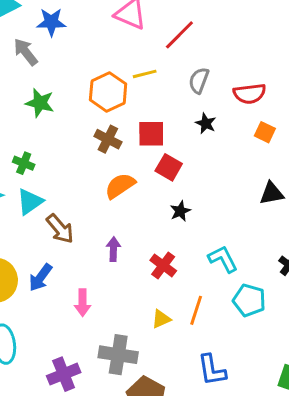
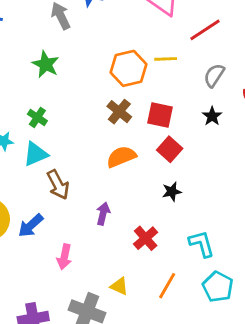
green star: (40, 103) -> (46, 64), moved
yellow triangle: (161, 319) -> (119, 286), moved, turned 36

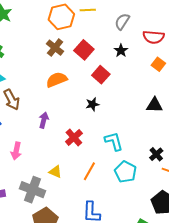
red square: (160, 115) -> (84, 50), turned 30
red square: (170, 149) -> (101, 75), moved

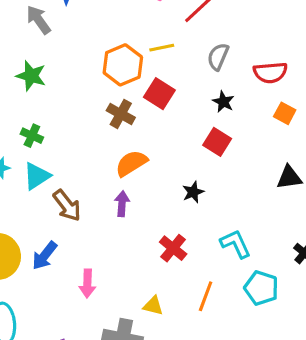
red square: (84, 50) -> (159, 94), moved
red square: (101, 75) -> (217, 142), moved
purple arrow: (44, 120) -> (122, 204), moved

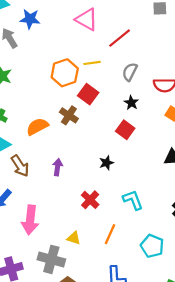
brown cross: (121, 114) -> (69, 115), moved
orange semicircle: (131, 163) -> (37, 127), moved
pink arrow: (87, 284) -> (30, 220), size x1.5
cyan pentagon: (261, 288) -> (152, 246), moved

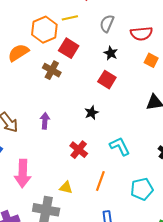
orange semicircle: (37, 127) -> (18, 53), moved
cyan pentagon: (152, 246) -> (142, 189), turned -30

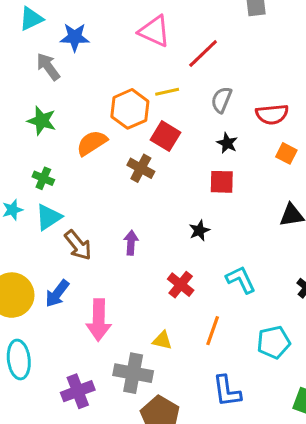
red square: (107, 80) -> (222, 182), turned -30

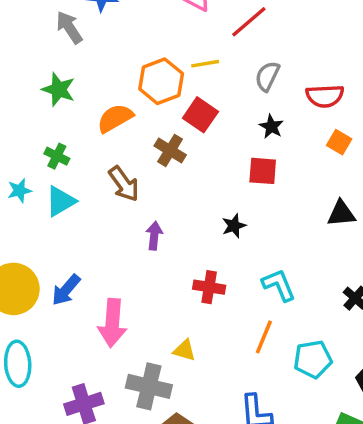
brown arrow: (78, 245) -> (124, 184), moved
red cross: (181, 285) -> (209, 287), turned -32
orange line: (213, 331) -> (264, 337), moved

